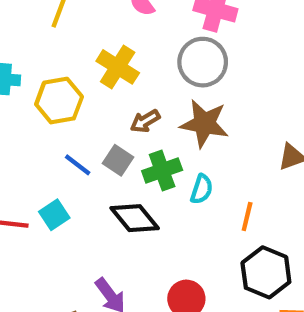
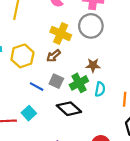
yellow cross: (118, 67) -> (61, 34), moved
brown arrow: (145, 121) -> (53, 56), moved
brown star: (204, 124) -> (93, 65), moved, size x0.6

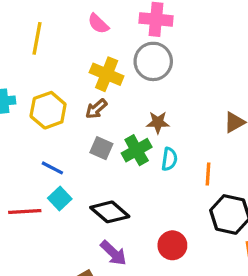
blue line: (37, 87) -> (52, 168), moved
black diamond: (69, 109) -> (110, 212), moved

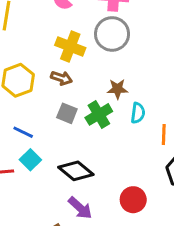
brown arrow: (96, 109) -> (62, 78), turned -120
cyan semicircle: (169, 159) -> (138, 113), moved

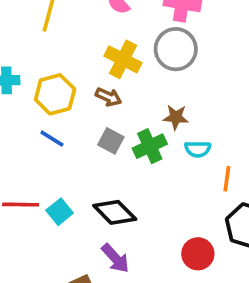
cyan semicircle: (138, 113) -> (198, 149), turned 78
blue line: (23, 132) -> (52, 139), moved
cyan square: (30, 160) -> (60, 212), moved
red circle: (133, 200) -> (198, 254), moved

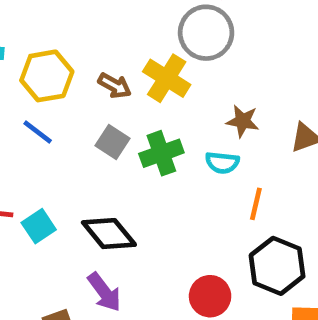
yellow cross: (123, 59) -> (167, 78), moved
brown star: (176, 117) -> (243, 121), moved

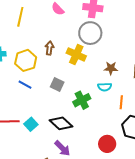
brown arrow: (115, 86) -> (50, 48), moved, turned -104
green cross: (161, 153) -> (82, 100), moved

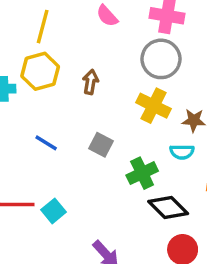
yellow cross: (76, 54) -> (154, 106), moved
yellow hexagon: (26, 60) -> (40, 71), moved
black diamond: (61, 123) -> (168, 208), moved

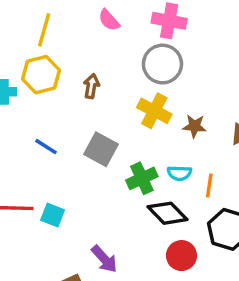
gray square: (101, 145) -> (101, 149), size x1.4
cyan semicircle: (182, 152) -> (179, 173), moved
cyan square: (54, 211) -> (53, 215), turned -30

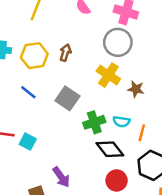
yellow hexagon: (41, 75) -> (34, 56), moved

